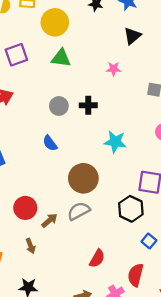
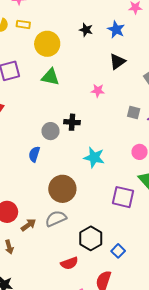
gray circle: (59, 106) -> (50, 131), moved
blue semicircle: (50, 143) -> (34, 154), turned 49
black hexagon: (131, 209) -> (91, 238), moved
red semicircle: (97, 258) -> (69, 263), turned 36

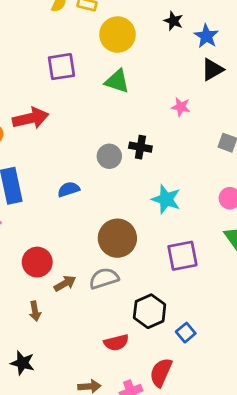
blue star: (116, 29) -> (206, 36), moved
blue semicircle: (34, 154) -> (69, 189), moved, turned 49
purple square: (123, 197) -> (182, 256), moved, turned -30

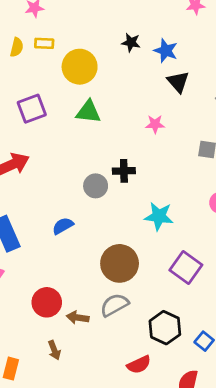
black triangle: (212, 70) -> (178, 82), turned -30
purple square: (182, 256) -> (186, 268), turned -32
brown arrow: (65, 283) -> (78, 318), turned -130

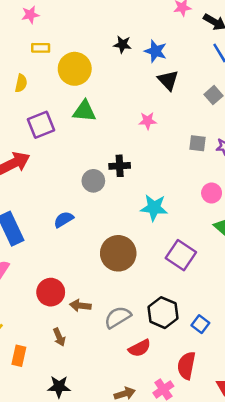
yellow semicircle: (17, 47) -> (21, 83), moved
purple square: (32, 109) -> (41, 125), moved
gray semicircle: (114, 305) -> (118, 317), moved

